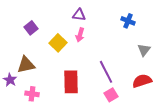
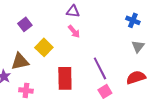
blue cross: (128, 21) -> (133, 20), moved
pink arrow: (80, 35) -> (74, 31), turned -56
yellow square: (58, 43) -> (44, 47), moved

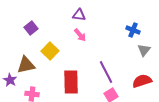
blue cross: (133, 20) -> (133, 30), moved

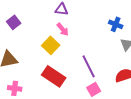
yellow square: (50, 51) -> (51, 45), moved
red rectangle: (71, 82) -> (54, 76), turned -55

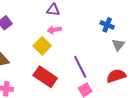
pink arrow: (63, 29) -> (54, 30), turned 120

